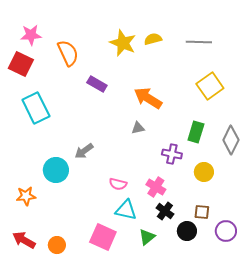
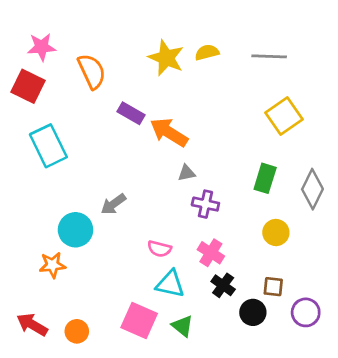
orange arrow: (148, 98) -> (169, 132), moved
purple cross: (172, 154) -> (205, 204), moved
orange star: (26, 196) -> (52, 265), moved
green triangle: (147, 237) -> (182, 326), moved, turned -42

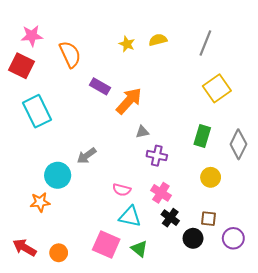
gray line: (269, 56) -> (205, 43), turned -70
yellow star: (166, 58) -> (127, 44), size x0.6
orange arrow: (169, 132) -> (129, 101), turned 100

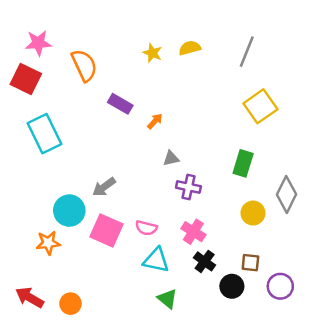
orange arrow: (129, 101) -> (155, 121), size x0.5
gray diamond: (238, 144) -> (286, 194), moved
pink square: (106, 244) -> (107, 230), moved

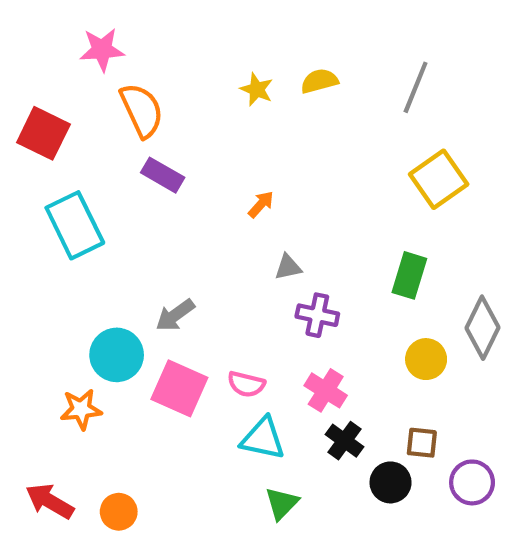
pink star: (38, 43) -> (102, 50), moved
purple rectangle: (120, 104) -> (163, 175), moved
green triangle: (167, 299) -> (282, 503), turned 35

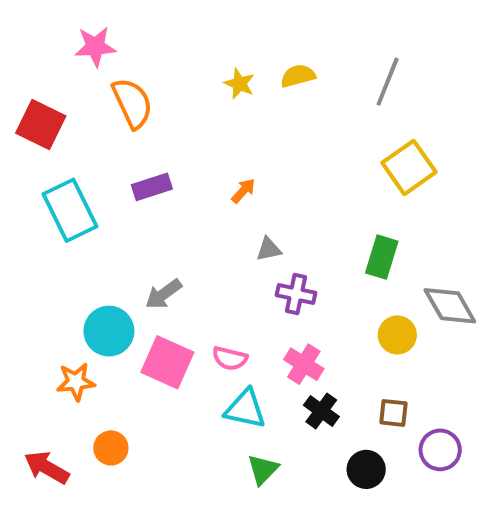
purple rectangle: (163, 175) -> (152, 187), moved, turned -48
gray diamond: (482, 328) -> (450, 306), turned -56
black circle: (391, 482) -> (366, 469), moved
orange circle: (119, 512) -> (111, 448), moved

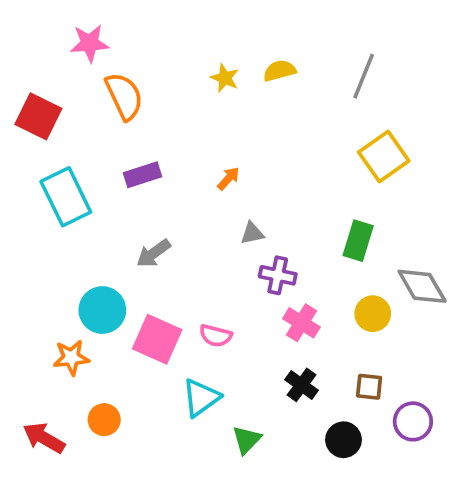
gray arrow: (163, 294) -> (153, 253), moved
pink cross: (304, 364) -> (301, 323), moved
cyan triangle: (245, 409) -> (201, 398), moved, turned -48

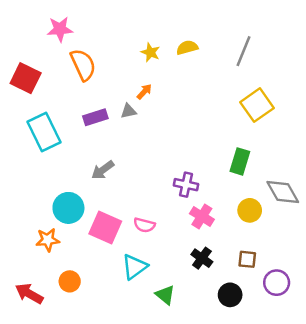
orange arrow: (228, 178) -> (144, 92), moved
gray triangle: (252, 233) -> (128, 111), moved
green triangle: (247, 440) -> (165, 295), turned -35

